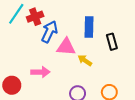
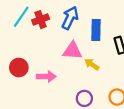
blue arrow: (49, 32) -> (70, 18), moved
red circle: (12, 85) -> (19, 67), moved

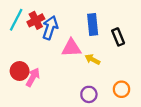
blue arrow: (70, 18) -> (50, 28), moved
pink arrow: (46, 76) -> (33, 77), moved, turned -54

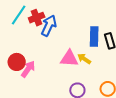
blue rectangle: (93, 24) -> (94, 37), moved
pink triangle: (71, 48) -> (69, 58), moved

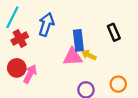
red cross: (37, 18) -> (20, 39), moved
blue rectangle: (94, 37) -> (78, 40), moved

